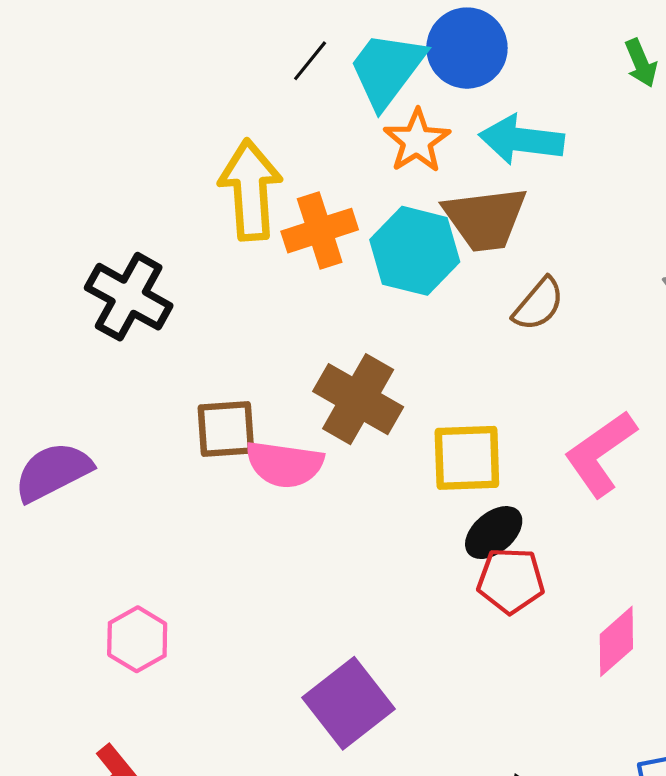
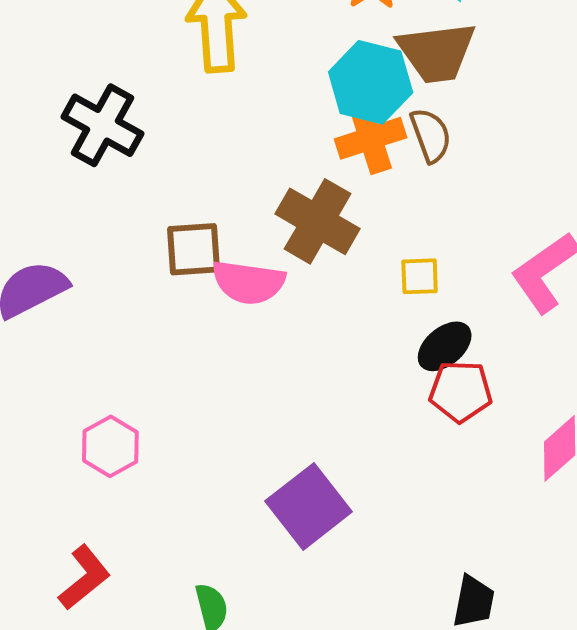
orange cross: (320, 231) -> (371, 138), moved
brown semicircle: (538, 304) -> (431, 135), moved, turned -60
yellow square: (467, 458) -> (420, 276), size x0.6

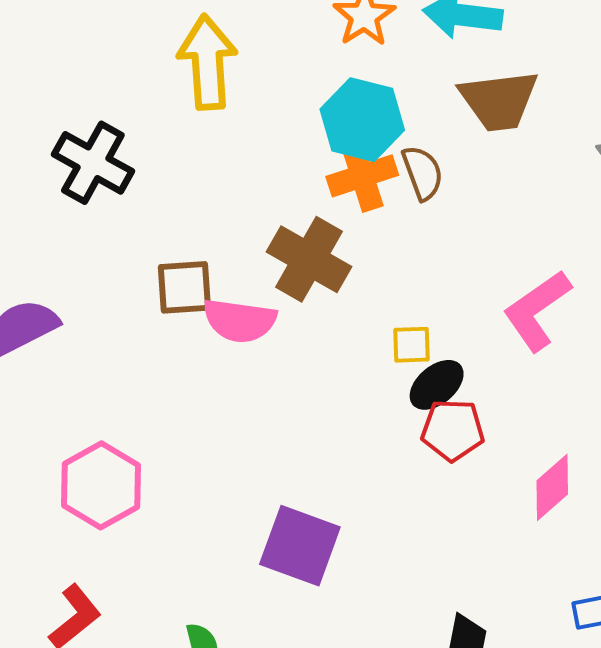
brown trapezoid: (437, 52) -> (499, 101), moved
yellow square: (420, 276) -> (411, 345), moved
pink hexagon: (110, 446) -> (101, 485), size x1.4
purple square: (309, 506) -> (300, 546), turned -32

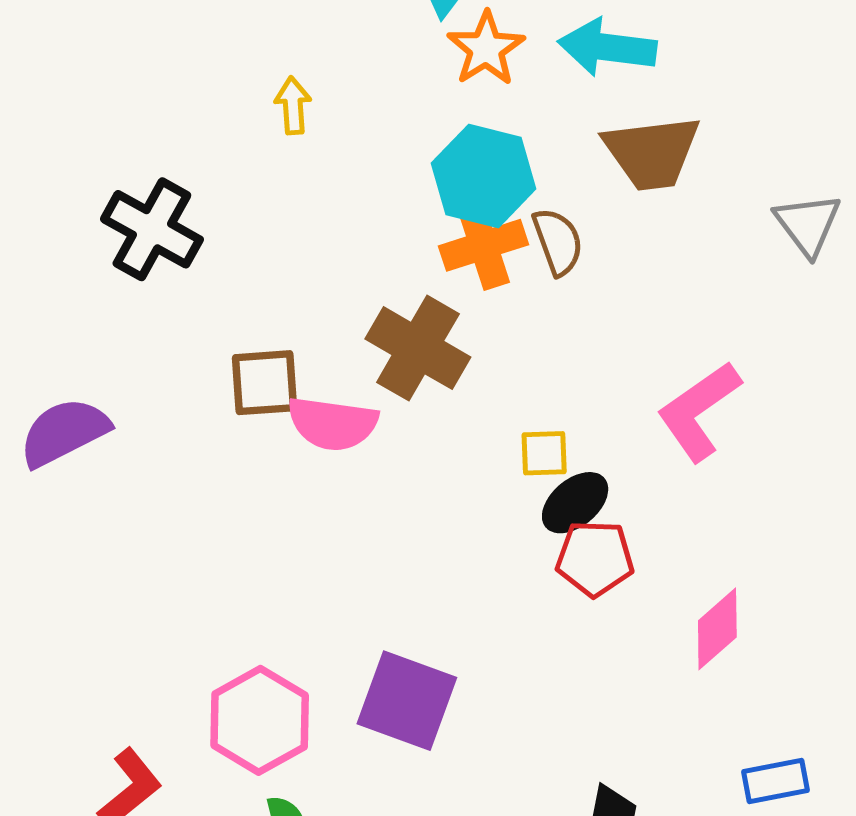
yellow arrow: (207, 62) -> (293, 106), size x0.5
pink hexagon: (101, 485) -> (260, 720), moved

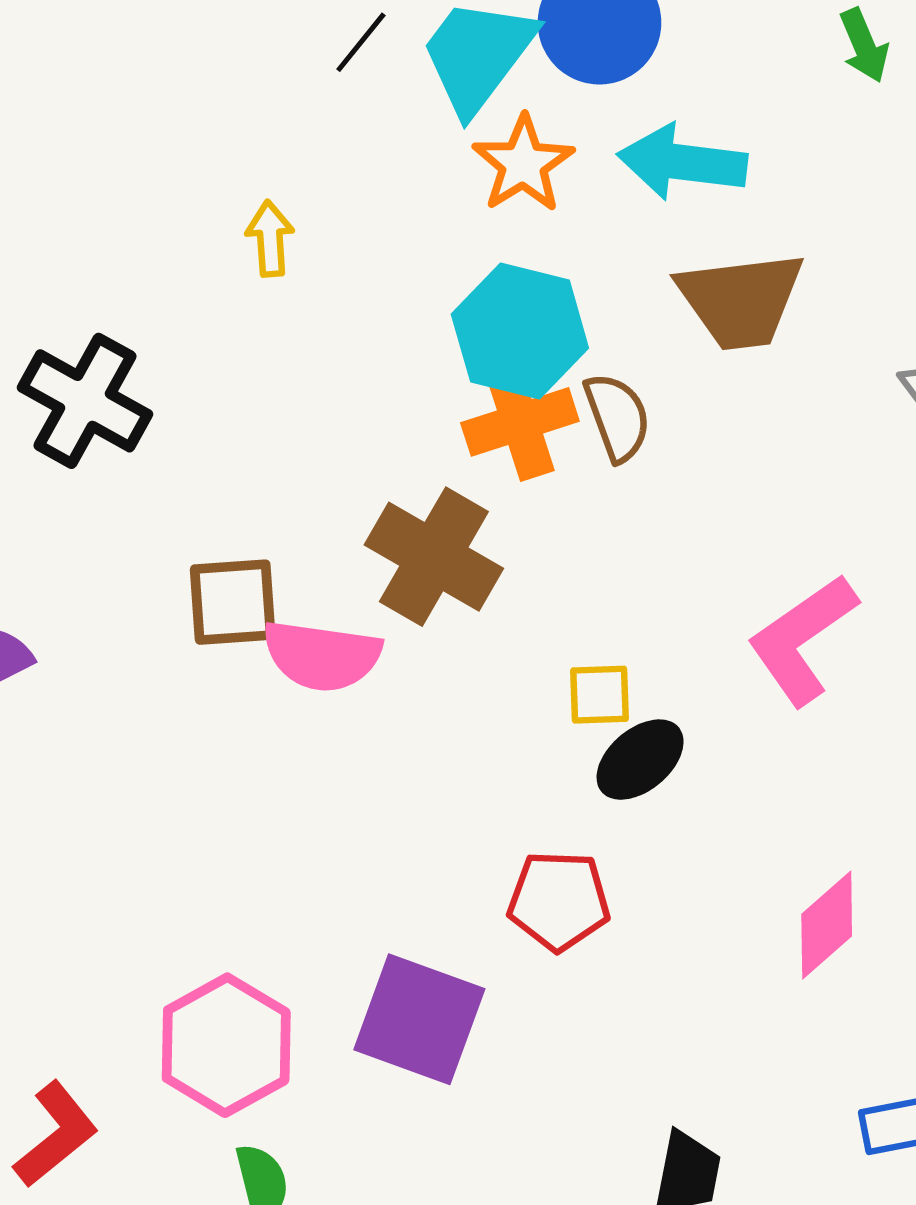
red pentagon: (595, 558) -> (559, 901), moved

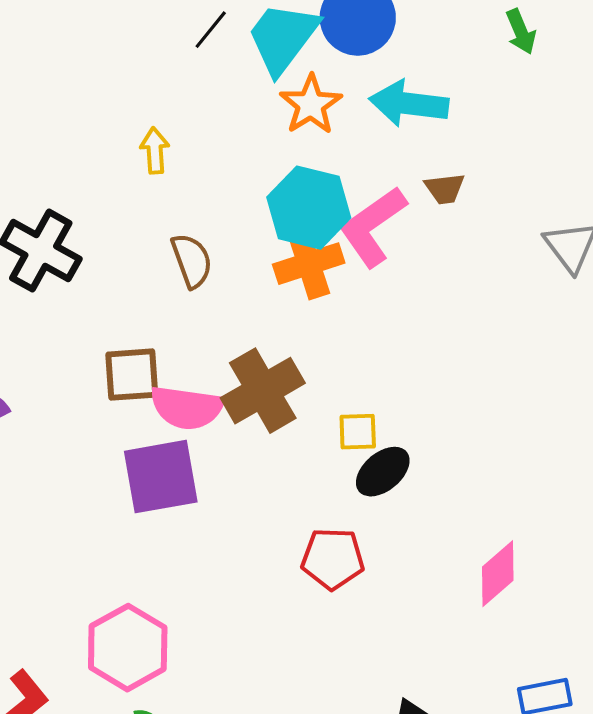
brown trapezoid: (741, 300) -> (445, 189), size x0.5
brown semicircle: (617, 417) -> (192, 261), moved
brown cross: (434, 557) -> (263, 391), moved, turned 30
pink L-shape: (802, 639) -> (373, 227), moved
purple square: (419, 1019) -> (161, 477), moved, turned -30

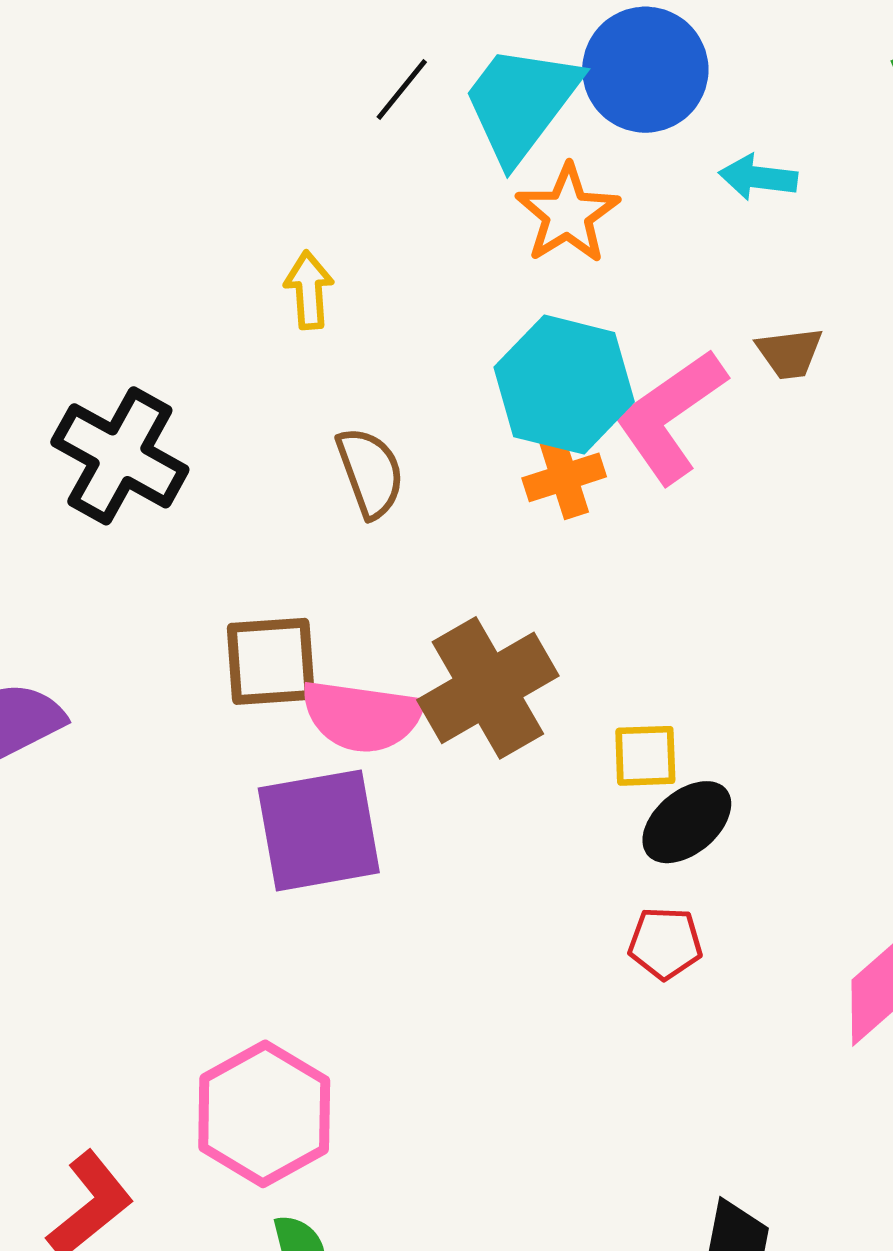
cyan arrow: (409, 104) -> (758, 177), moved, size x0.6
orange cross: (309, 264) -> (564, 477), size x0.7
red pentagon: (333, 559) -> (665, 943), moved, size x0.7

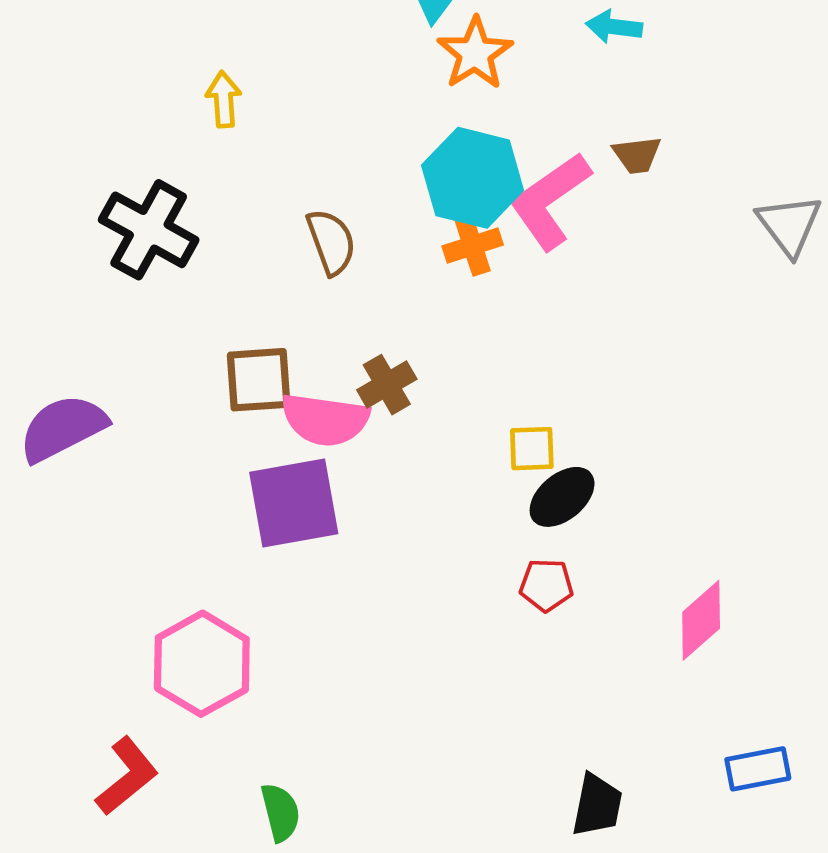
yellow arrow: (309, 290) -> (224, 99), moved
brown cross: (488, 688) -> (387, 385), moved, size x0.6
pink hexagon: (264, 1114) -> (202, 664), moved

